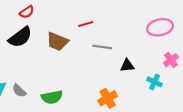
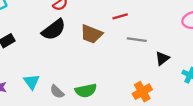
black triangle: (127, 66) -> (162, 58), turned -32
gray semicircle: (19, 91) -> (57, 92), moved

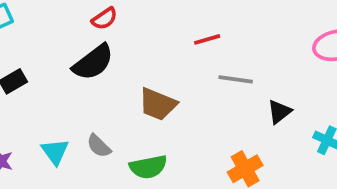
brown trapezoid: (91, 34) -> (158, 104), moved
gray semicircle: (57, 92) -> (99, 146), moved

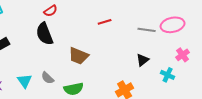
black semicircle: (93, 62) -> (45, 34), turned 105
gray line: (236, 79) -> (147, 30), moved

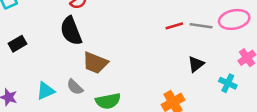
red line: (105, 22) -> (174, 26), moved
brown trapezoid: (79, 56) -> (95, 63), moved
cyan triangle: (25, 81) -> (46, 91), turned 42

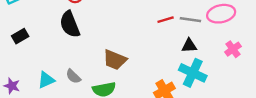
brown trapezoid: (95, 63) -> (115, 60), moved
black triangle: (196, 64) -> (189, 46), moved, turned 35
cyan cross: (228, 83) -> (193, 73), moved, size x1.6

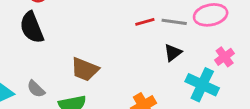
black triangle: (189, 46) -> (173, 53), turned -35
cyan cross: (193, 73) -> (202, 85), moved

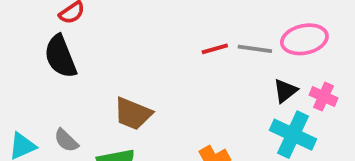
black triangle: (173, 53) -> (285, 91), moved
pink cross: (225, 57) -> (323, 97), turned -30

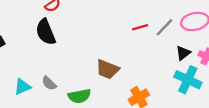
gray line: (255, 49) -> (165, 27), turned -54
brown trapezoid: (133, 114) -> (107, 69), moved

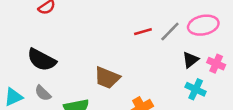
black semicircle: (46, 32) -> (42, 60), moved, turned -40
cyan cross: (188, 80) -> (196, 89), size x0.7

